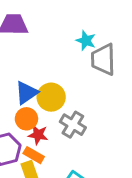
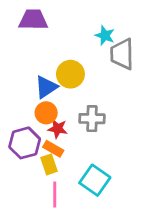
yellow circle: (51, 97) -> (70, 74), moved
gray cross: (73, 125) -> (92, 119), turned -30

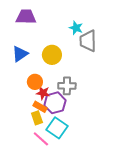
blue triangle: (46, 87) -> (20, 54), moved
purple hexagon: (25, 143) -> (55, 103), moved
cyan square: (95, 180) -> (57, 128), moved
pink line: (55, 195) -> (41, 139), turned -48

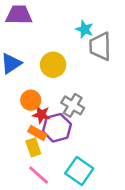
gray cross: (67, 86) -> (73, 105), turned 30
cyan square: (57, 128) -> (79, 171), moved

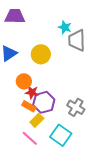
gray cross: (73, 105) -> (76, 107), moved
yellow rectangle: (33, 147) -> (37, 120), moved, turned 64

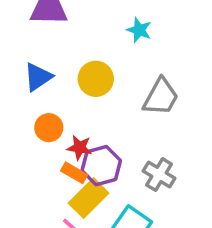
gray trapezoid: (77, 40) -> (161, 97), moved, turned -150
orange circle: (24, 81) -> (49, 128), moved
yellow rectangle: (37, 120) -> (89, 198), size x1.5

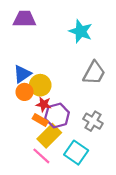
cyan star: (139, 30) -> (81, 31), size x1.5
blue triangle: (38, 77) -> (22, 74), moved
yellow circle: (96, 79) -> (40, 85), moved

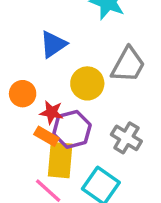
blue triangle: (22, 74) -> (53, 44), moved
yellow circle: (40, 85) -> (87, 83), moved
yellow rectangle: (49, 136) -> (60, 160), turned -40

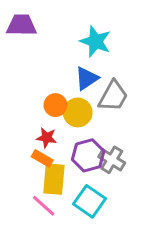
blue triangle: (53, 44) -> (87, 78), moved
orange circle: (23, 94) -> (55, 105), moved
purple hexagon: (72, 129) -> (88, 155), moved

